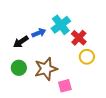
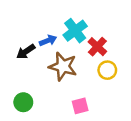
green circle: (19, 68) -> (23, 102), moved
brown star: (46, 69) -> (63, 66), moved, turned 30

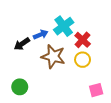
yellow circle: (107, 70) -> (83, 60), moved
pink square: (80, 106) -> (96, 90), moved

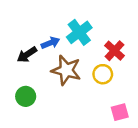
red cross: (83, 40) -> (115, 51), moved
green circle: (20, 87) -> (26, 96), moved

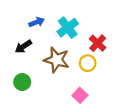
blue arrow: (50, 43) -> (37, 22), moved
pink square: (120, 112) -> (80, 95), moved, turned -32

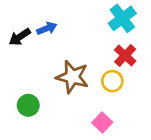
cyan cross: (68, 28) -> (122, 18), moved
black arrow: (23, 46) -> (20, 37), moved

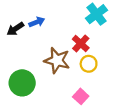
red cross: (125, 55) -> (81, 43), moved
green circle: (28, 105) -> (22, 83), size x1.5

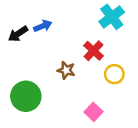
brown star: (57, 60) -> (66, 70), size x0.6
yellow circle: (89, 64) -> (114, 74), moved

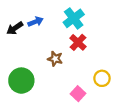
cyan cross: (112, 17) -> (74, 18), moved
yellow circle: (114, 74) -> (102, 78), moved

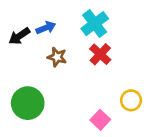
brown star: (55, 59) -> (57, 57), moved

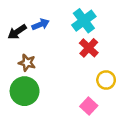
brown star: (57, 57) -> (27, 63), moved
yellow circle: (131, 100) -> (106, 80), moved

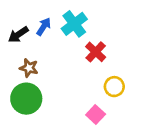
cyan cross: (84, 21) -> (74, 24), moved
blue arrow: (41, 24) -> (44, 27), turned -35

